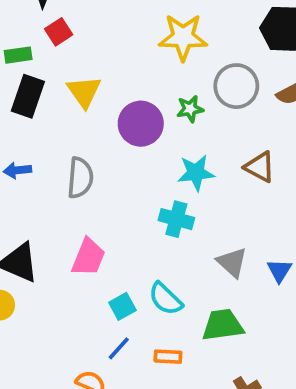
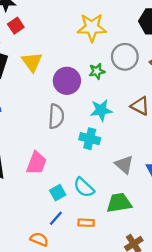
gray semicircle: (80, 178) -> (56, 116), moved

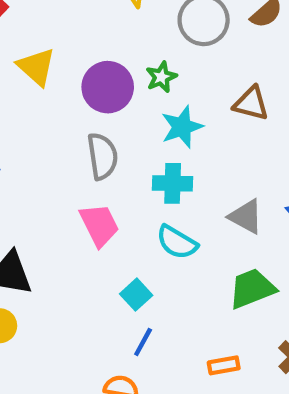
green star: (97, 71) -> (161, 77), moved
pink trapezoid: (36, 163) -> (99, 225), moved, turned -35
cyan semicircle: (84, 187) -> (177, 242), moved
orange rectangle: (86, 223) -> (224, 365), moved

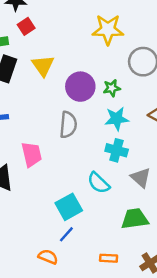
cyan cross: (173, 183) -> (117, 150), moved
pink trapezoid: (99, 225) -> (32, 154), moved
cyan square: (136, 295) -> (69, 207), size x1.5

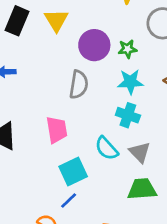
pink trapezoid: (32, 154) -> (57, 130), moved
gray triangle: (141, 178) -> (140, 152), moved

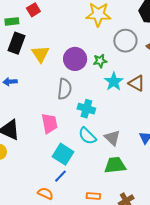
yellow triangle: (56, 20) -> (40, 54), moved
cyan star: (130, 82) -> (114, 82), moved, turned -30
cyan cross: (128, 115) -> (86, 109), moved
cyan square: (73, 172) -> (63, 154), turned -30

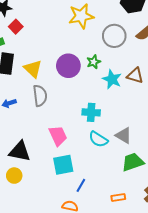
gray semicircle: (65, 89) -> (40, 96), moved
cyan square: (63, 154) -> (63, 165), moved, turned -30

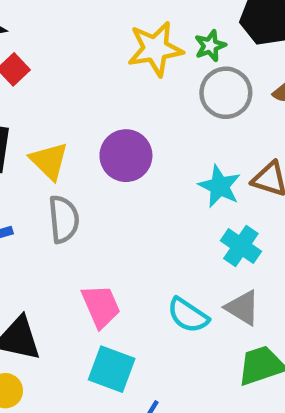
green star: (94, 62) -> (210, 46), moved
cyan cross: (91, 112) -> (241, 246), moved, turned 30
cyan square: (63, 165) -> (112, 369), turned 30

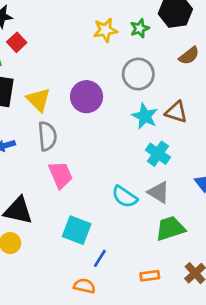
yellow star: (155, 49) -> (105, 30), size x0.7
gray circle: (226, 93) -> (138, 74), moved
pink trapezoid: (101, 306) -> (61, 175), moved

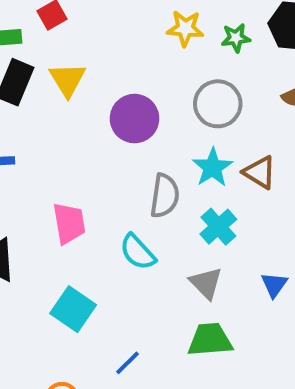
yellow triangle: (38, 100) -> (67, 80), moved
gray semicircle: (47, 136) -> (165, 196), moved
cyan semicircle: (125, 197) -> (138, 252), moved
blue line: (100, 258) -> (128, 363), moved

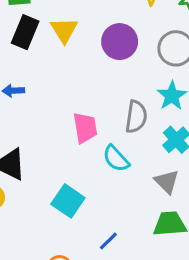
purple circle: (134, 119) -> (120, 42), moved
pink trapezoid: (69, 223) -> (85, 128), moved

